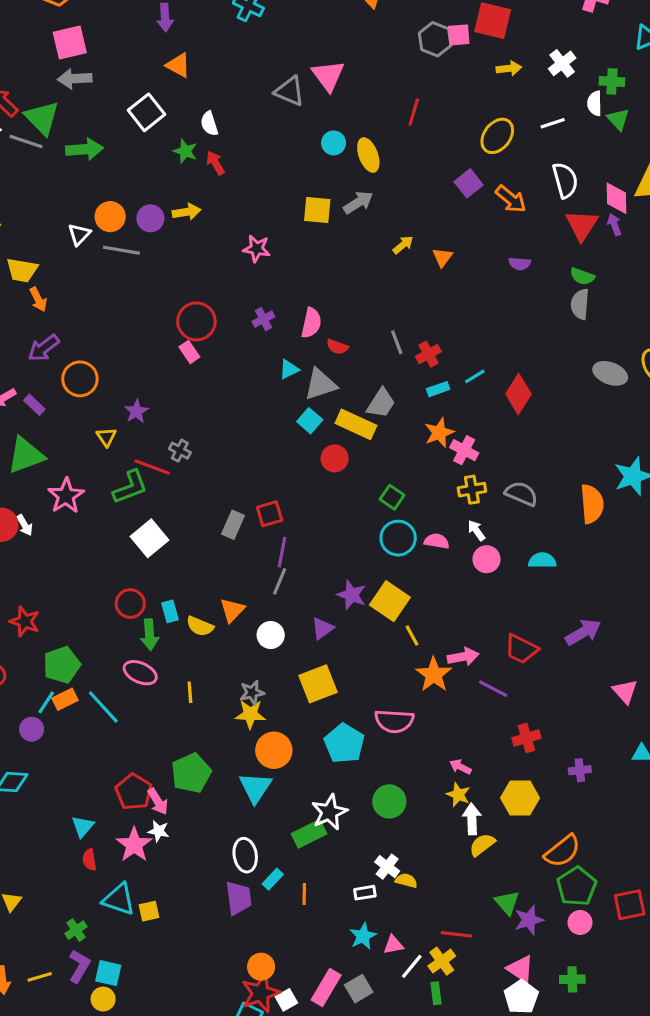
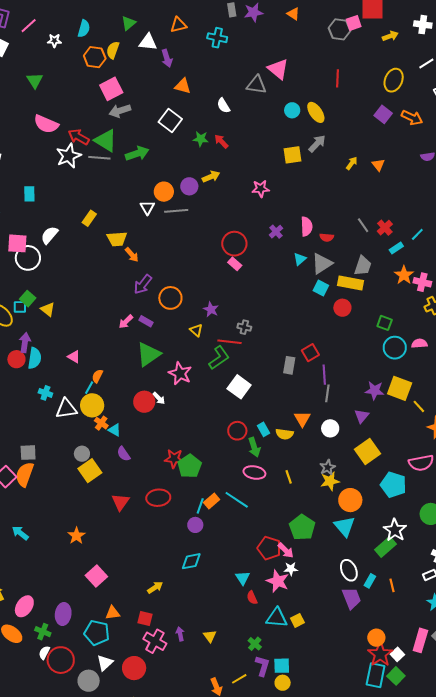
white cross: (562, 63) -> (423, 25), turned -30
white semicircle: (209, 124) -> (223, 106), moved
green pentagon: (62, 665) -> (189, 466), moved

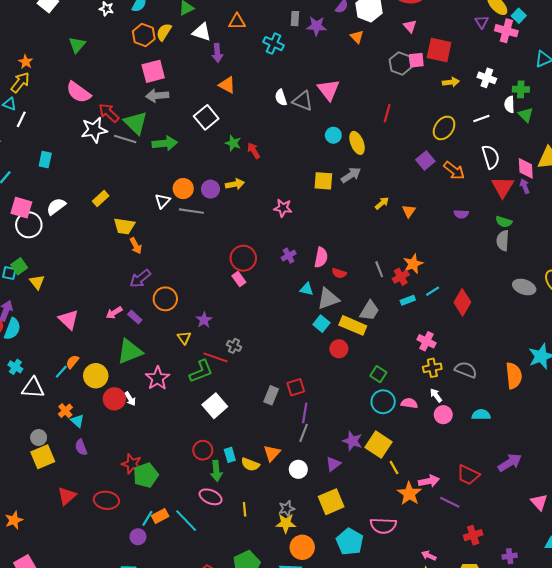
white semicircle: (223, 106) -> (281, 98), moved
cyan triangle: (300, 259) -> (307, 289), turned 40
orange star: (404, 275) -> (413, 264), moved
pink triangle: (74, 357) -> (69, 320), moved, size x1.5
yellow circle: (92, 405) -> (96, 376), moved

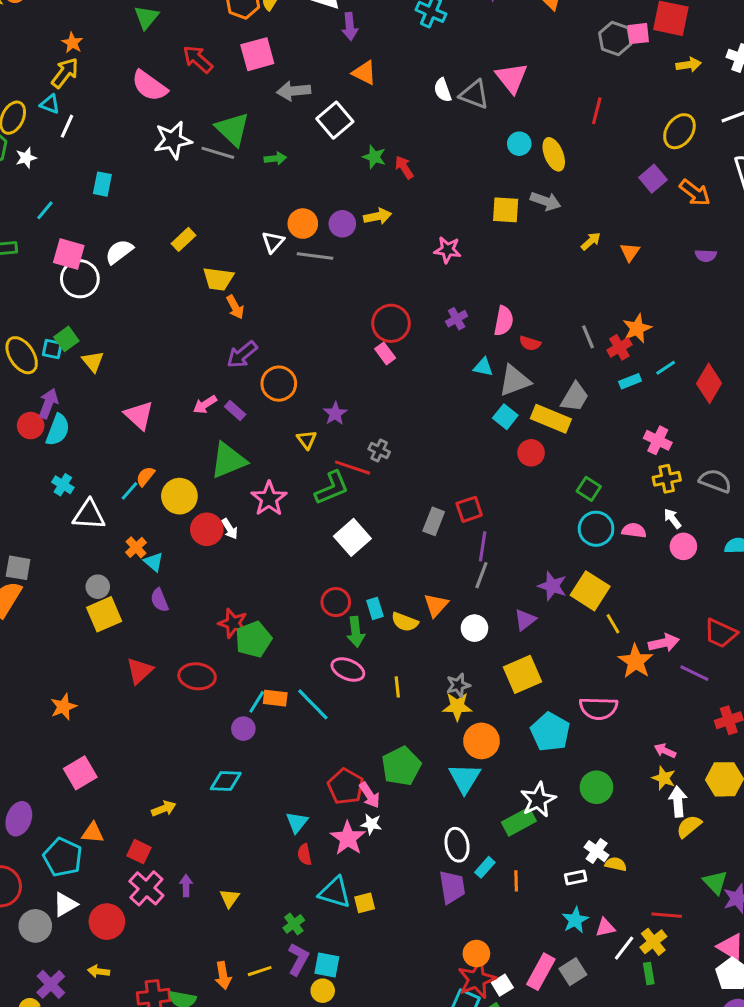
gray arrow: (157, 96) -> (294, 91), moved
red arrow: (109, 113) -> (198, 59), moved
green arrow: (165, 143) -> (275, 158), size x0.6
gray arrow: (351, 175) -> (546, 201), turned 54
orange rectangle: (160, 516) -> (275, 698), turned 35

